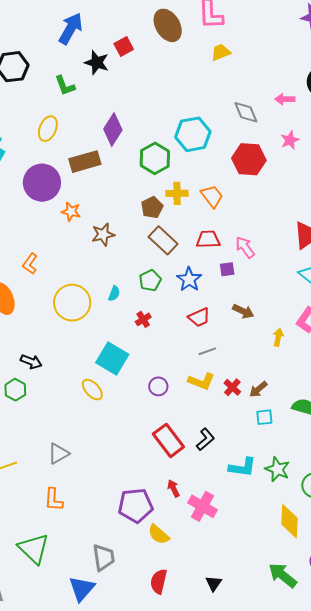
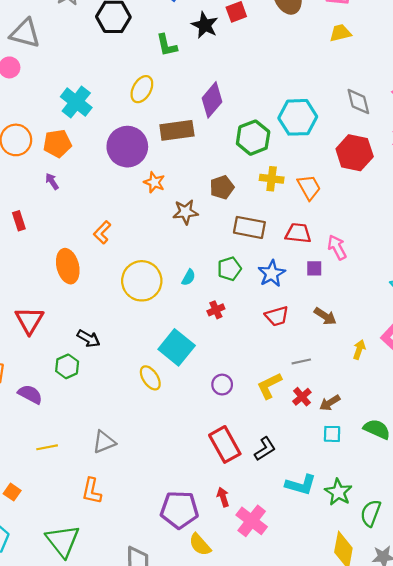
brown pentagon: (152, 207) -> (222, 187), moved
brown rectangle: (163, 240) -> (249, 227), turned -40
gray line: (207, 351) -> (301, 361), moved
yellow L-shape: (201, 381) -> (269, 386), turned 124

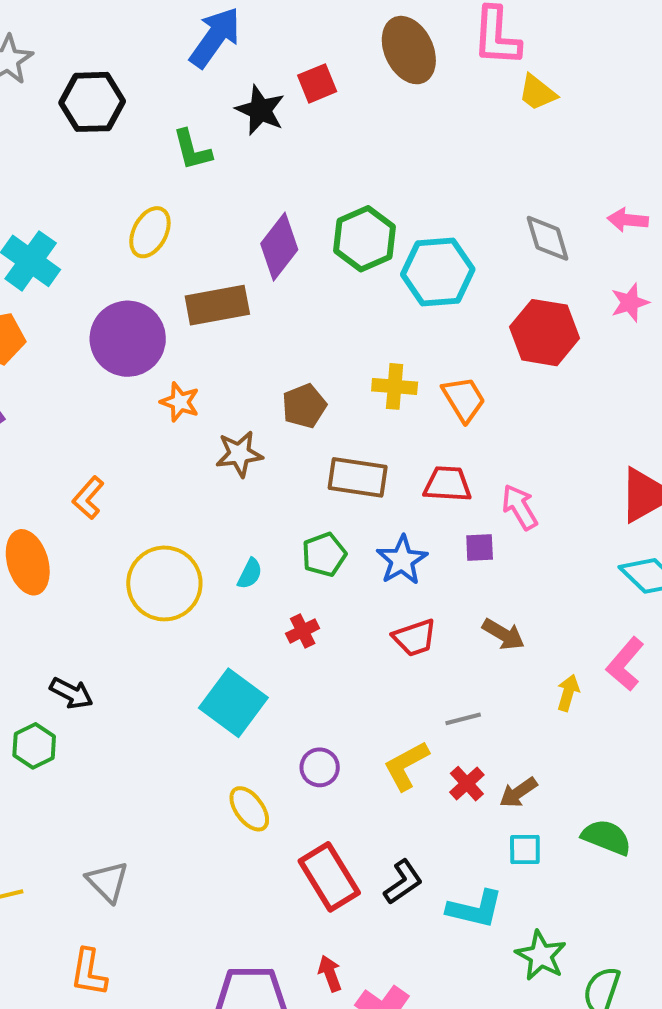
yellow trapezoid: (340, 33) -> (537, 93), moved, turned -125
green hexagon: (253, 138) -> (365, 239), moved
yellow ellipse: (150, 378) -> (249, 809), moved
gray triangle: (104, 442) -> (108, 882), turned -50
cyan L-shape: (301, 485) -> (475, 909), moved

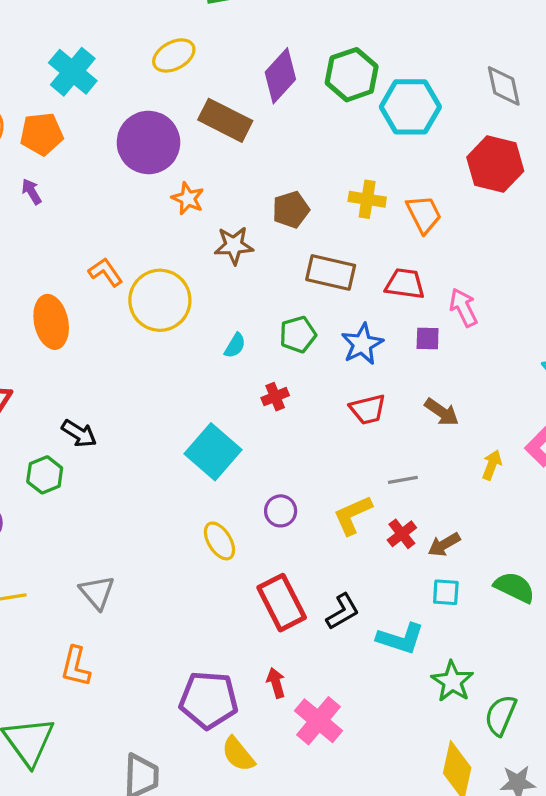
yellow ellipse: (150, 232) -> (174, 55), turned 30
brown rectangle: (217, 305) -> (225, 120), turned 33
orange L-shape: (88, 498) -> (106, 272), turned 99
yellow circle: (164, 583) -> (160, 300), moved

